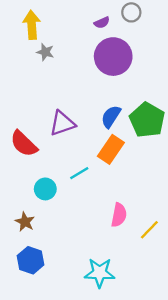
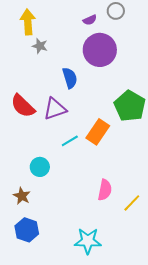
blue semicircle: (111, 117) -> (70, 78), moved, turned 130
red semicircle: (24, 144) -> (23, 106), moved
cyan line: (79, 173) -> (70, 141), moved

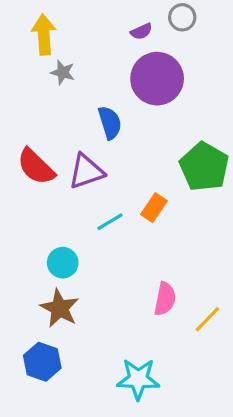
orange rectangle: (98, 132) -> (154, 208), size x0.7
brown star: (22, 196) -> (60, 308), moved, size x1.4

